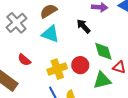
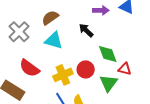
red semicircle: (24, 60) -> (29, 68), size x1.5
green triangle: (102, 80) -> (109, 83), turned -36

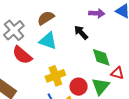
red semicircle: (29, 68) -> (22, 55), moved
red circle: (86, 69) -> (79, 87), moved

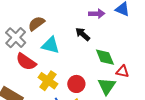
brown semicircle: (46, 18) -> (36, 24), moved
yellow cross: (55, 76) -> (48, 81), moved, turned -30
red circle: (79, 87) -> (76, 84), moved

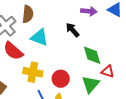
brown semicircle: (36, 24) -> (28, 14), turned 126
yellow cross: (48, 81) -> (33, 72), turned -30

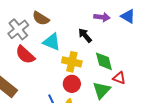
brown semicircle: (28, 14) -> (41, 18), turned 114
yellow cross: (33, 72) -> (72, 62), moved

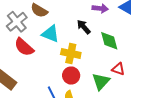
green diamond: (104, 61) -> (109, 41), moved

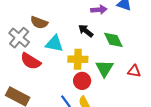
red triangle: (118, 69) -> (134, 71), moved
green triangle: (101, 81) -> (104, 68), moved

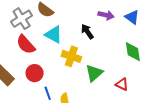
green diamond: (113, 40) -> (133, 52), moved
red circle: (82, 81) -> (35, 73), moved

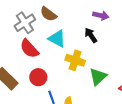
purple arrow: (106, 15) -> (101, 15), moved

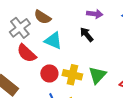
yellow cross: (75, 60) -> (72, 75), moved
red circle: (38, 77) -> (49, 73), moved

